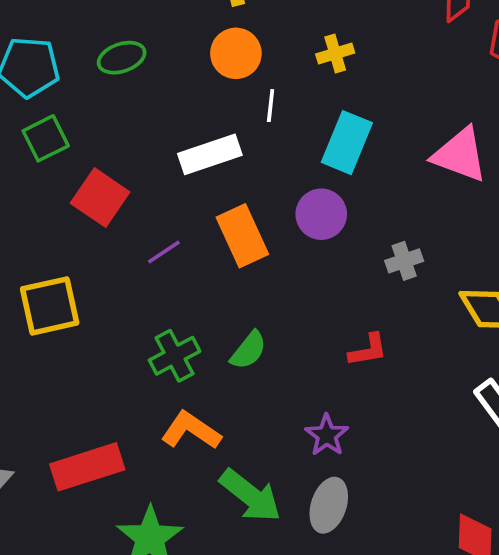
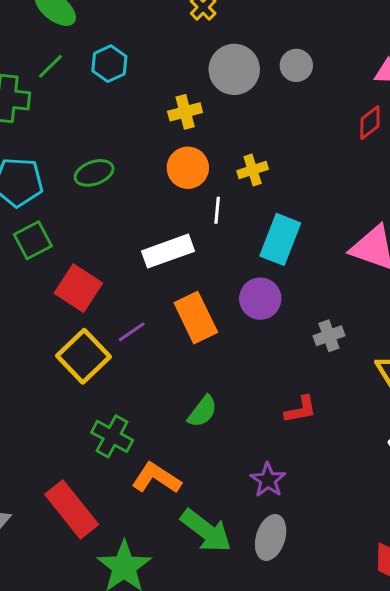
yellow cross: (335, 53) -> (253, 170), moved
yellow square: (50, 306) -> (83, 356), moved, turned -30
green cross: (175, 356) -> (112, 436), moved, turned -33
red rectangle: (87, 467) -> (72, 509), turned 70

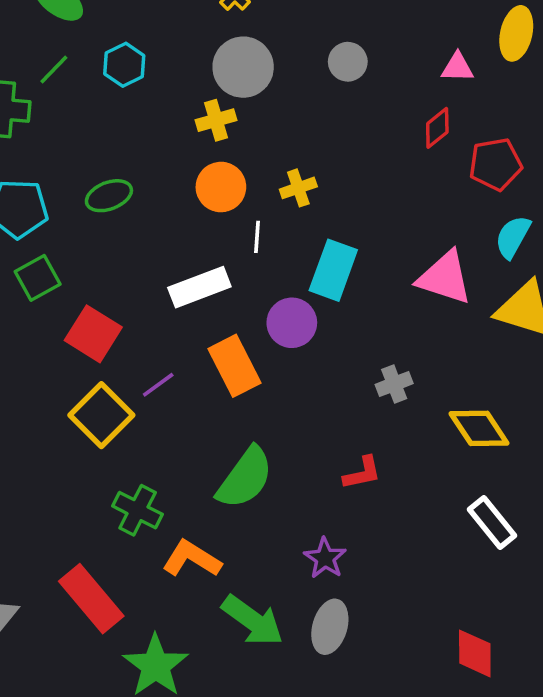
gray circle: (234, 69) -> (243, 67), moved
purple circle: (260, 299) -> (292, 323), moved
green semicircle: (202, 411) -> (245, 478), size x1.6

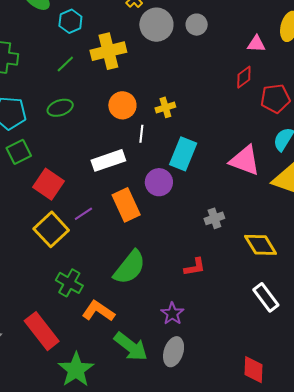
gray circle: (348, 62) -> (197, 25), moved
cyan hexagon: (124, 65) -> (70, 21), moved
gray circle: (243, 67) -> (156, 25), moved
green line: (54, 69) -> (65, 64), moved
yellow cross: (216, 120) -> (108, 51), moved, size x1.6

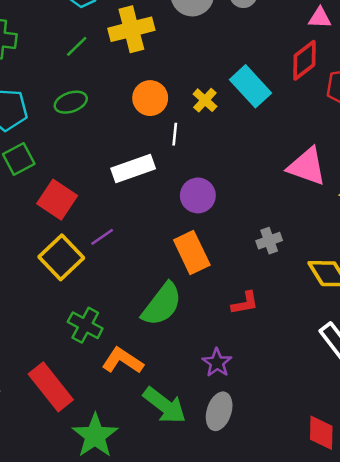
red diamond: (244, 77) -> (304, 60), size x1.4
yellow cross: (165, 107) -> (205, 100), turned -30
cyan rectangle: (183, 154) -> (250, 86), moved, turned -64
orange rectangle: (126, 205) -> (192, 253), moved

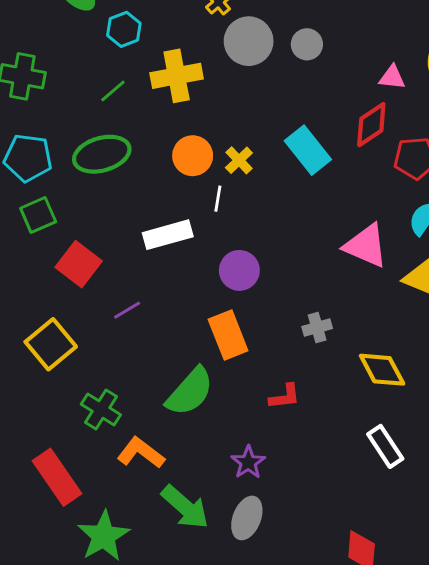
yellow cross: (205, 100) -> (239, 160), moved
green ellipse: (71, 102) -> (102, 154), size x1.5
yellow square: (61, 257) -> (51, 344), moved

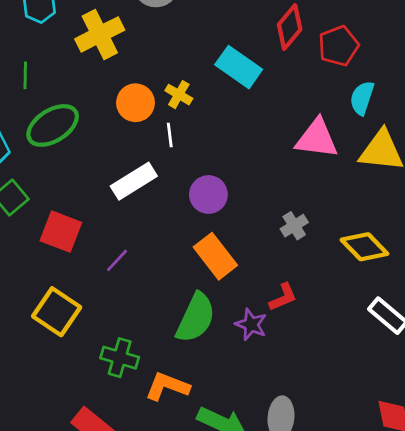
green line: (113, 91) -> (25, 75), moved, turned -32
purple star: (248, 462) -> (251, 324), moved

